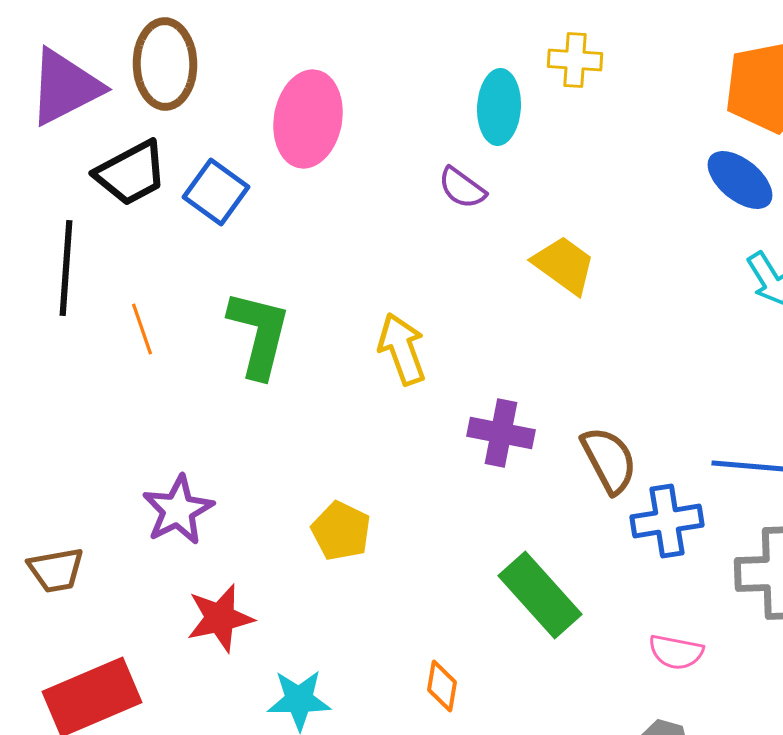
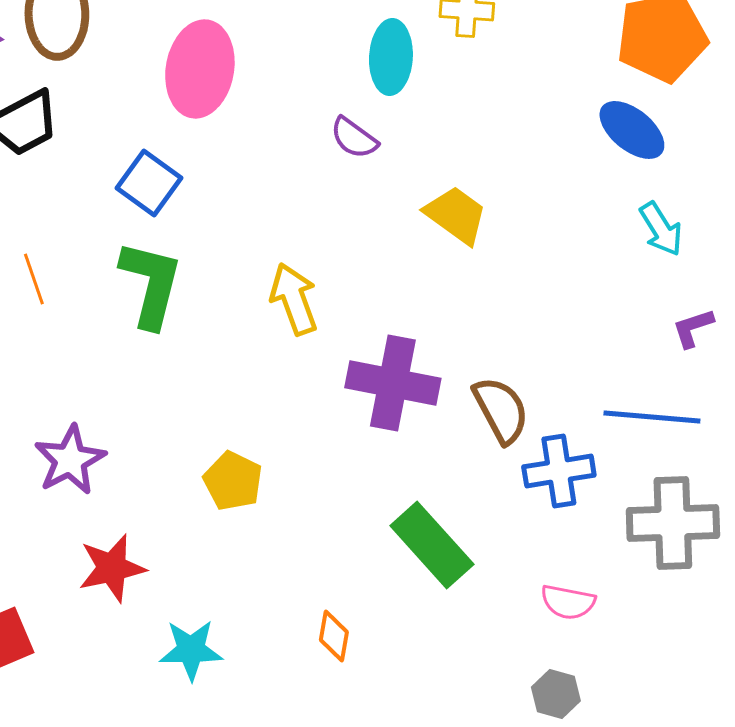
blue square: (216, 192) -> (149, 183), moved
purple cross: (501, 433) -> (393, 383), size x1.4

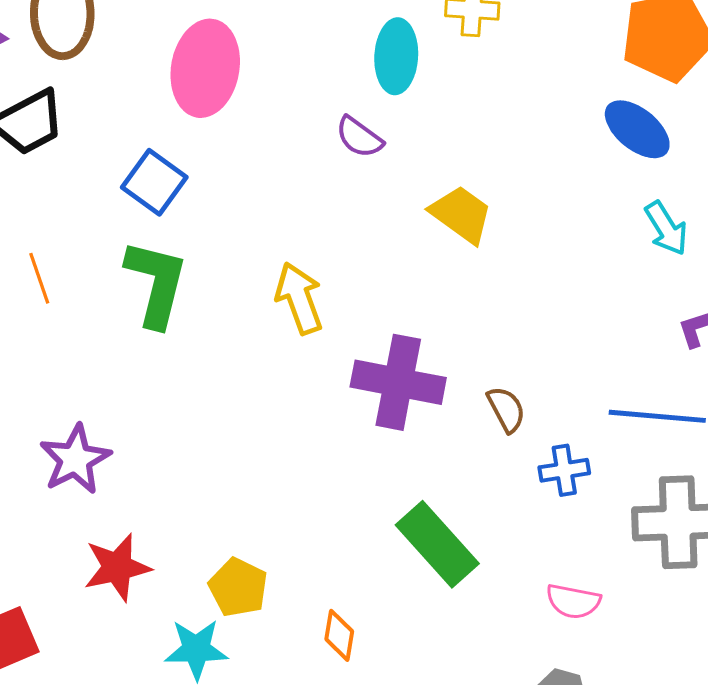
brown semicircle: (501, 410) -> (506, 409), size x0.7
blue cross: (559, 471) -> (564, 470), size x0.7
yellow pentagon: (233, 481) -> (238, 587), moved

